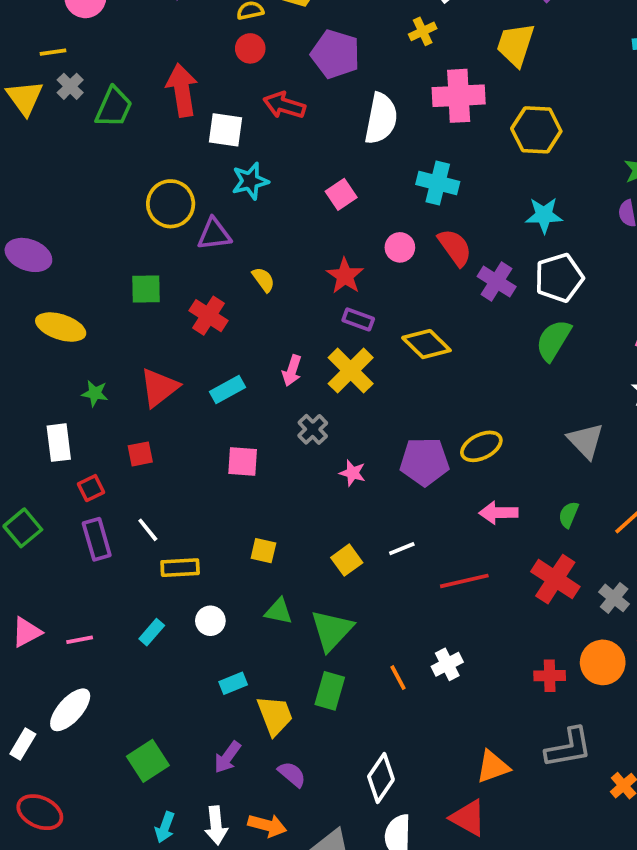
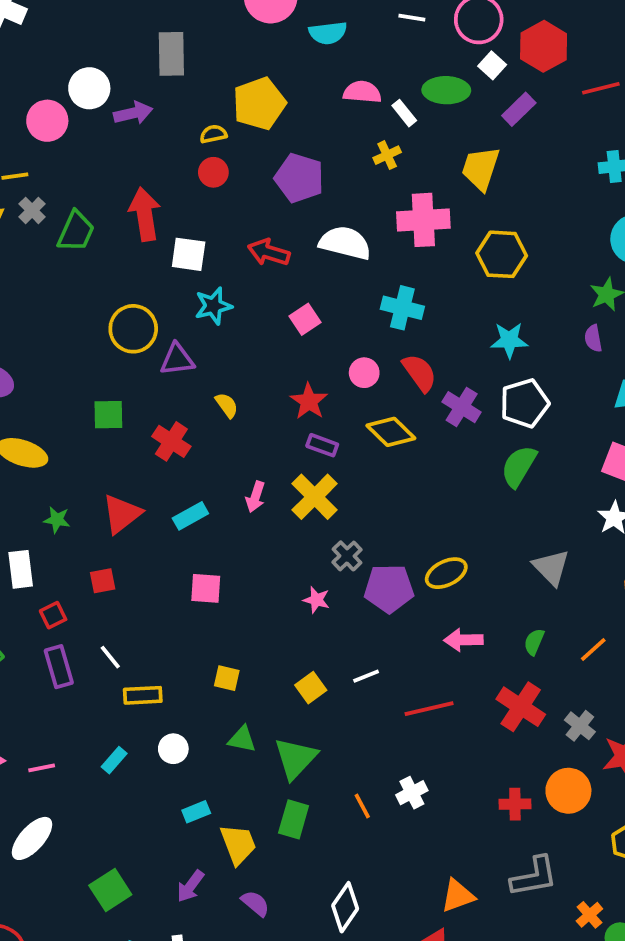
red arrow: (284, 105) -> (269, 252), moved
white semicircle: (381, 119) -> (345, 243), turned -87
yellow diamond: (426, 344) -> (391, 432), moved
gray cross: (313, 429) -> (347, 556), moved

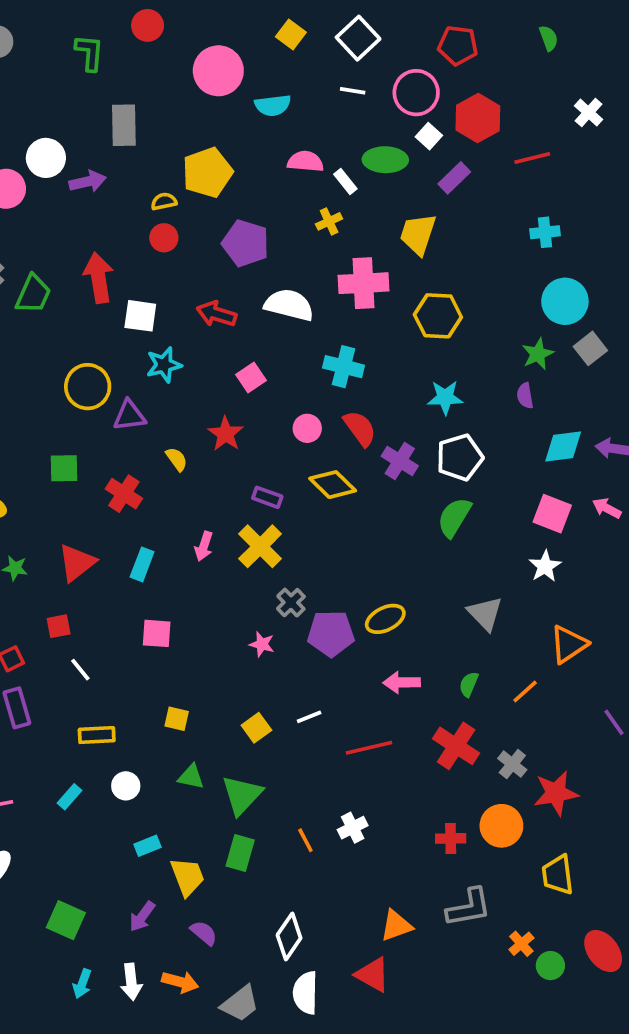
red star: (309, 401) -> (226, 434), moved
cyan rectangle: (190, 516) -> (142, 564), turned -40
white line: (110, 657) -> (80, 670), moved
green square: (110, 890) -> (66, 920), turned -33

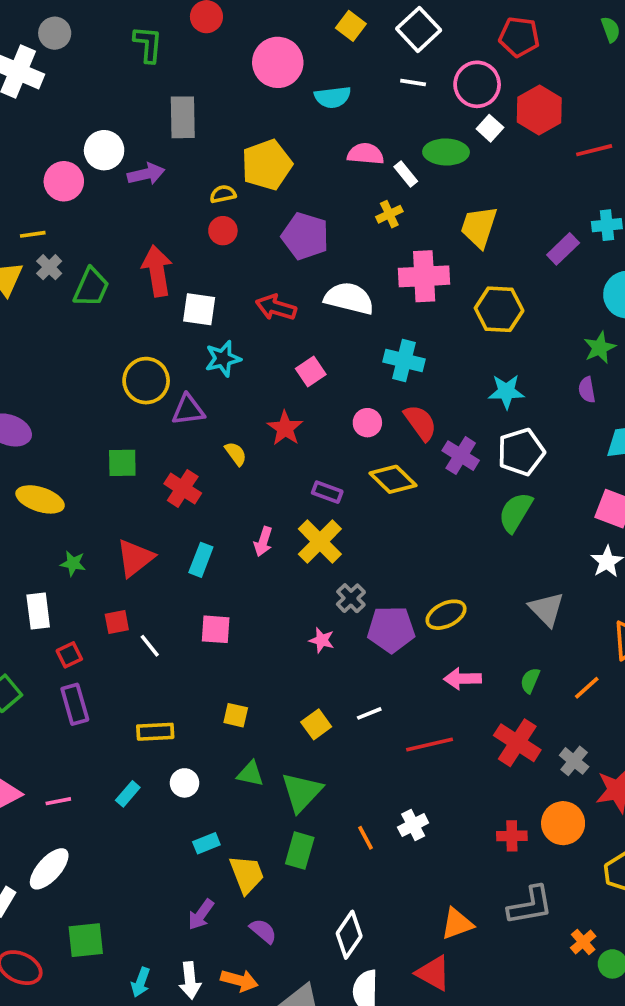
purple rectangle: (454, 178) -> (563, 249), moved
white line: (80, 670) -> (150, 646), moved
green square: (66, 920) -> (86, 940), moved, turned -30

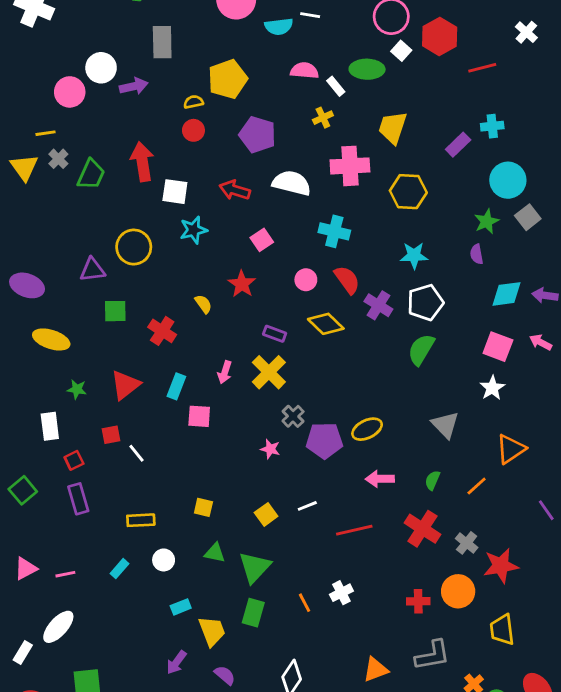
white line: (413, 83) -> (310, 15), moved
purple triangle: (188, 410) -> (92, 270), moved
pink square: (216, 629) -> (199, 416), moved

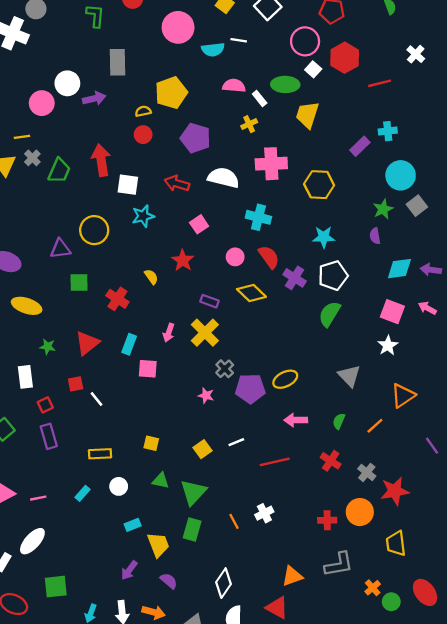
yellow trapezoid: (393, 128) -> (307, 115), moved
red cross: (423, 529) -> (331, 461), size x0.7

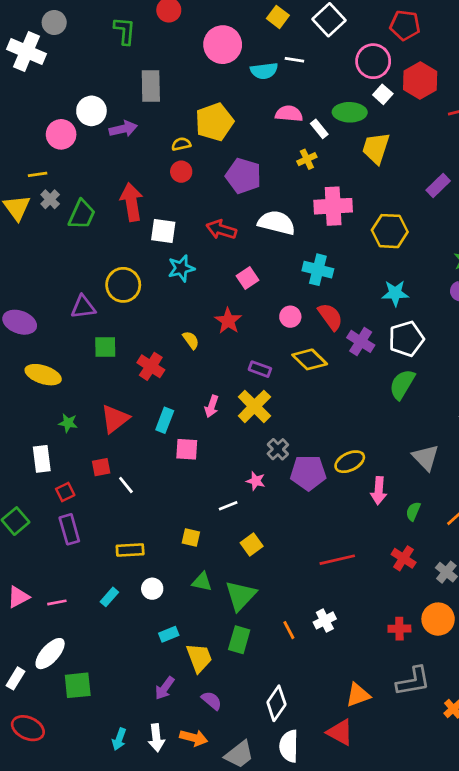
pink arrow: (296, 420) -> (379, 491), moved, turned -85
white line: (236, 442) -> (228, 506), moved
green square: (56, 587) -> (78, 685), moved

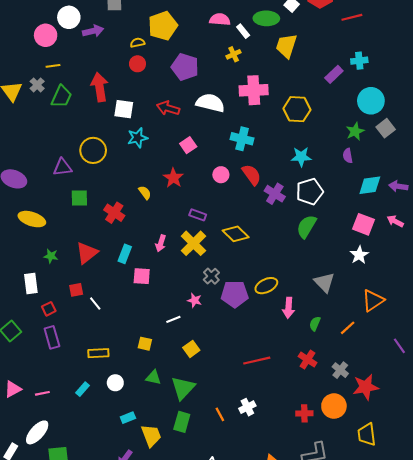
yellow line: (38, 174) -> (53, 66), moved
yellow diamond: (310, 359) -> (236, 234), moved

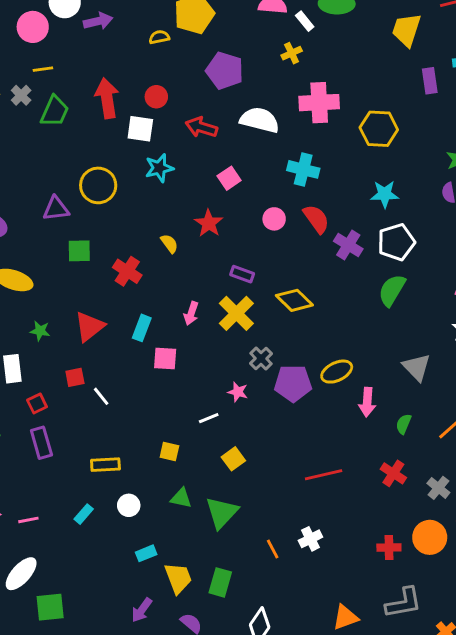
yellow trapezoid: (286, 46) -> (406, 30), moved
red circle: (137, 64) -> (156, 97), moved
purple rectangle: (334, 74) -> (430, 81), turned -54
green rectangle: (182, 422) -> (220, 582), moved

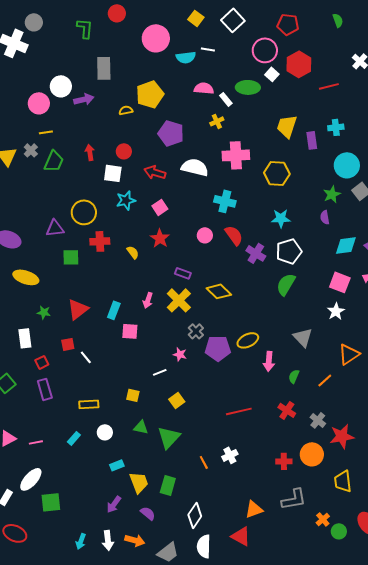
yellow trapezoid: (406, 30) -> (287, 126), moved
red arrow: (107, 98) -> (90, 152), size x0.6
pink square: (229, 178) -> (160, 207), moved
red cross: (127, 271) -> (100, 241), moved, turned -36

